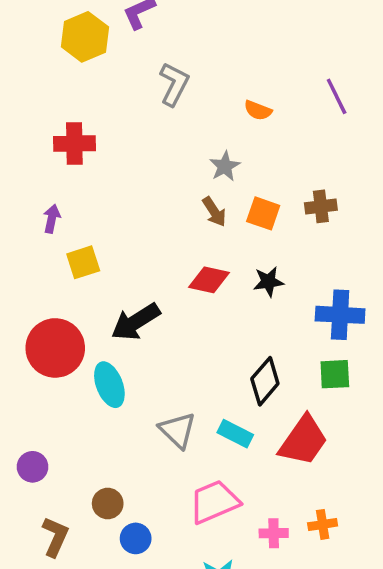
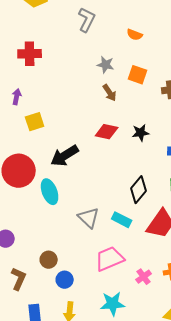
gray star: (225, 166) -> (106, 65), moved, turned -30
orange square: (263, 213) -> (138, 75), moved
pink cross: (274, 533) -> (144, 277), turned -35

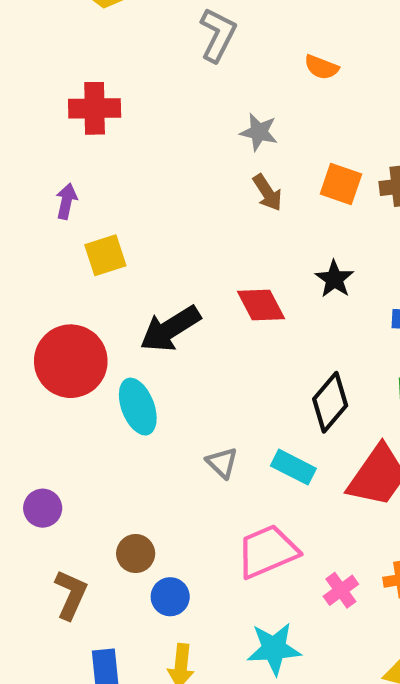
orange square: (138, 75) -> (341, 184), moved
red diamond: (107, 132) -> (261, 305), moved, turned 50
black star: (141, 133) -> (334, 279), turned -30
gray triangle: (89, 218) -> (222, 463), size x0.7

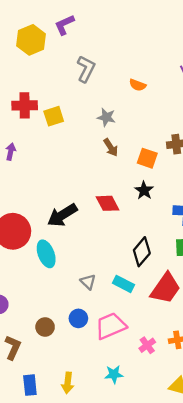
orange square: (341, 184) -> (147, 158), moved
yellow square: (105, 255) -> (54, 116), moved
blue circle: (170, 597) -> (78, 318), moved
cyan star: (274, 649) -> (114, 374), size x0.7

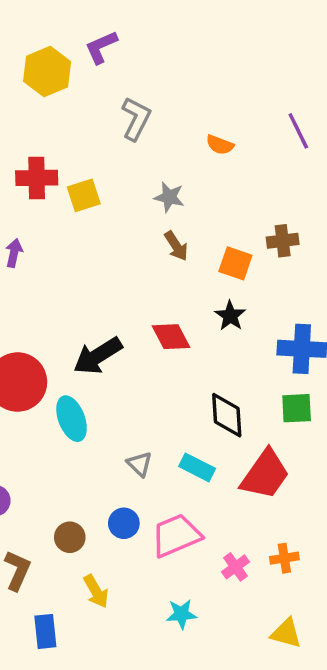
black diamond: (142, 252) -> (227, 415), turned -44
yellow arrow: (68, 383) -> (96, 591), moved, turned -36

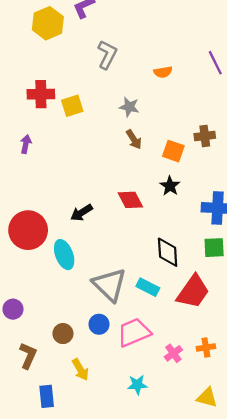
orange semicircle: (220, 145) -> (163, 72), turned -30
black arrow: (98, 356) -> (82, 213), size x0.7
gray triangle: (140, 464) -> (109, 285), size x2.0

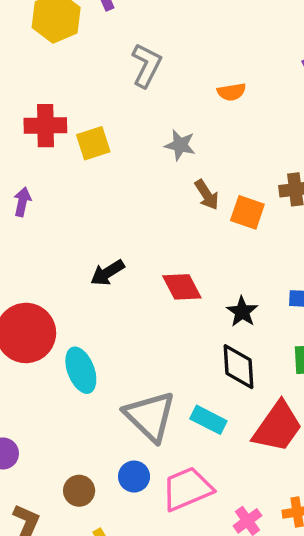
brown arrow: (134, 139) -> (207, 195), moved
black star: (170, 186) -> (242, 312), moved
black arrow: (82, 213) -> (107, 273), moved

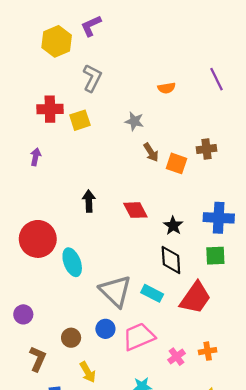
gray L-shape: (146, 65) -> (92, 78), moved
black arrow: (107, 273) -> (89, 201), turned 120

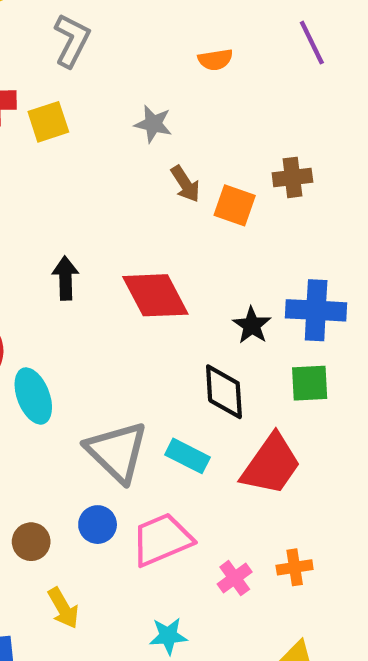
red diamond: (135, 210) -> (155, 295), size x1.4
black star: (173, 226) -> (252, 325), moved

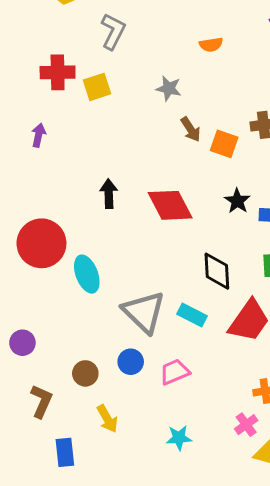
black star: (252, 325) -> (237, 201), moved
pink trapezoid: (162, 540) -> (174, 372), size x0.7
pink cross: (235, 578) -> (246, 425), moved

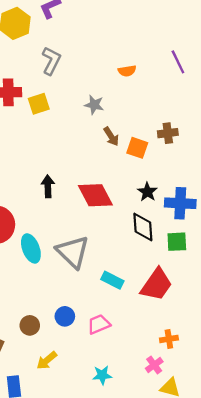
black diamond: (217, 271) -> (143, 227), moved
gray triangle: (144, 312) -> (73, 252), moved
yellow arrow: (107, 419) -> (47, 360), turned 80

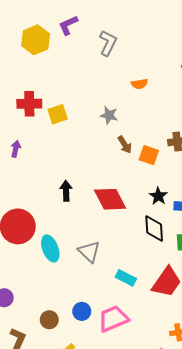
gray L-shape: (51, 61) -> (108, 43), moved
gray triangle: (73, 252) -> (89, 252), size x0.7
pink trapezoid: (99, 324) -> (113, 319), size x1.4

